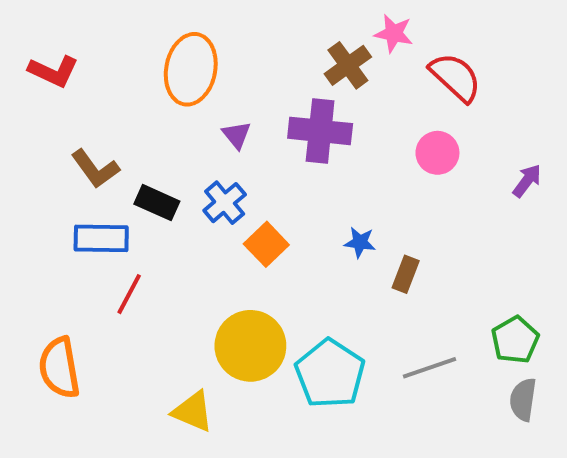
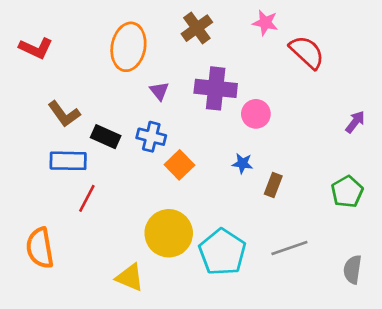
brown cross: (348, 65) -> (197, 28), moved
pink circle: (437, 153) -> (256, 114), moved
blue cross: (225, 203) -> (151, 137), turned -36
green pentagon: (515, 340) -> (347, 192), moved

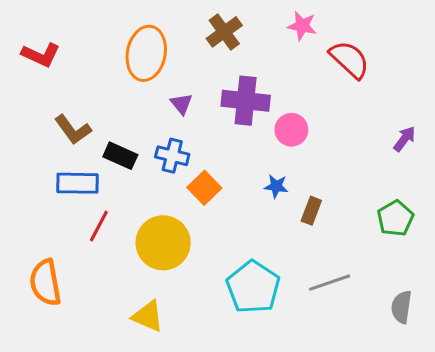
yellow circle: (169, 233) -> (163, 243), moved

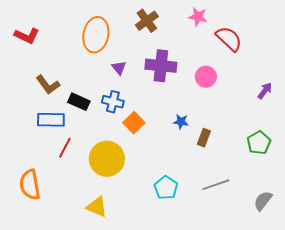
pink circle: (291, 130) -> (206, 77), moved
cyan pentagon: (253, 287) -> (166, 188), size x0.7
gray semicircle: (401, 307) -> (263, 201), turned 30

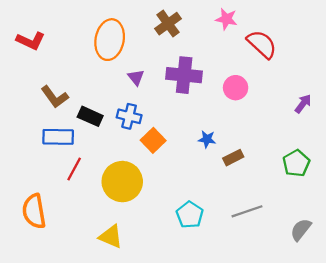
brown rectangle: (204, 138) -> (233, 158), turned 42

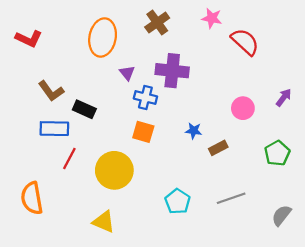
pink circle: (236, 88) -> (243, 108), moved
blue cross: (129, 116) -> (145, 97), moved
orange square: (153, 140) -> (143, 132), turned -30

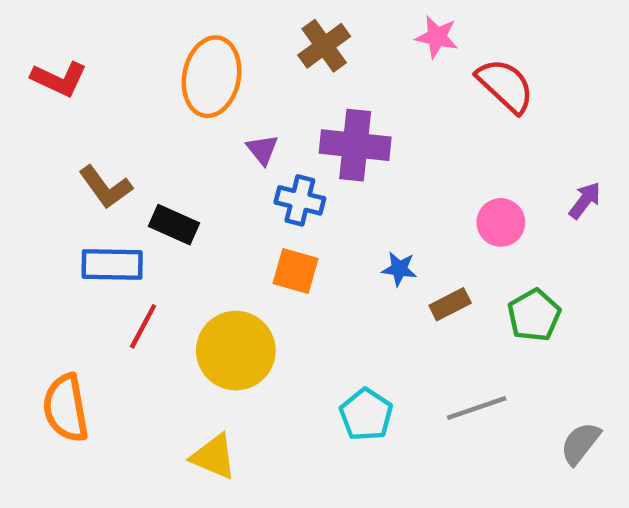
green pentagon: (277, 153) -> (534, 315), moved

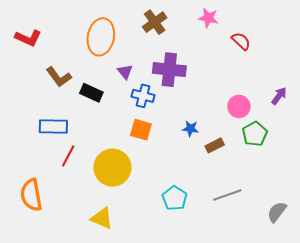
red semicircle: (505, 86) -> (241, 41), size x0.7
brown L-shape: (106, 187) -> (59, 77), moved
black rectangle: (174, 225) -> (91, 93), moved
green pentagon: (534, 315) -> (255, 134), moved

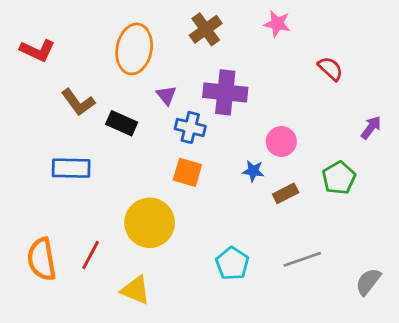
red semicircle: (241, 41) -> (330, 69), moved
pink circle: (239, 106) -> (281, 141), moved
red line: (68, 156) -> (91, 255), moved

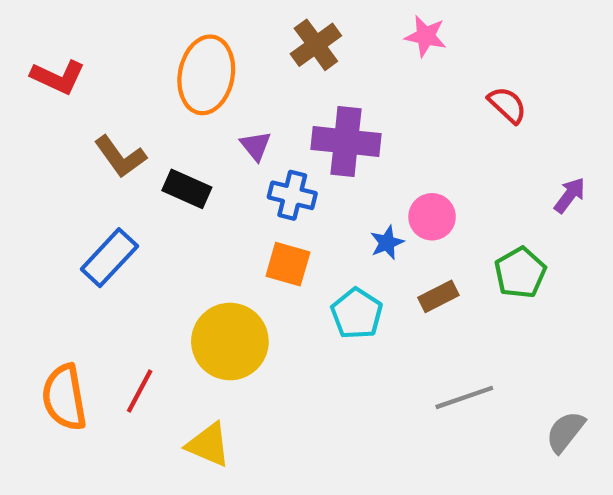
blue rectangle: (71, 168) -> (109, 258), turned -48
blue star: (253, 171) -> (387, 243), moved, turned -30
cyan pentagon: (232, 263) -> (357, 314), moved

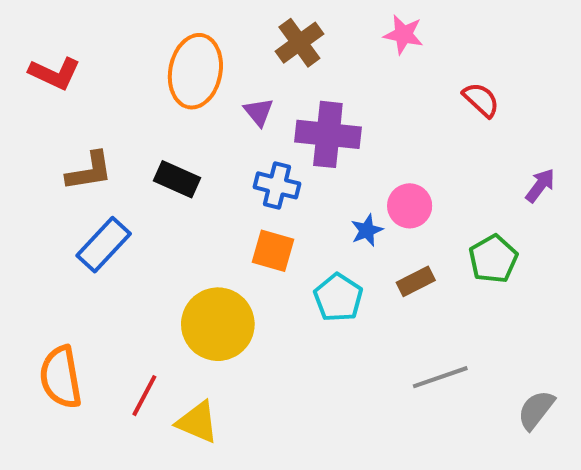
purple triangle: (256, 146) -> (259, 112), moved
brown L-shape: (120, 157) -> (89, 171), moved, turned -63
red line: (140, 391) -> (144, 396), moved

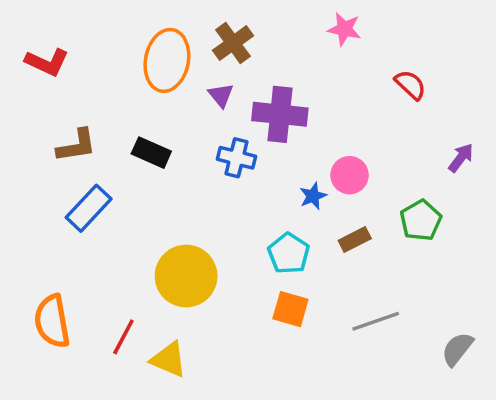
brown cross: (299, 43) -> (233, 43), moved
orange square: (273, 251) -> (290, 309), moved

